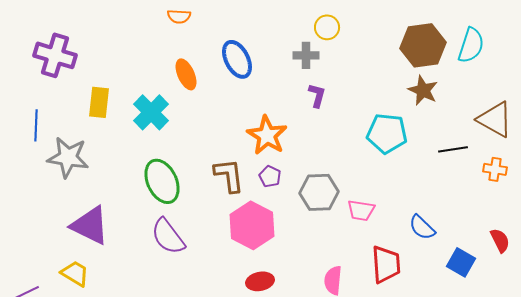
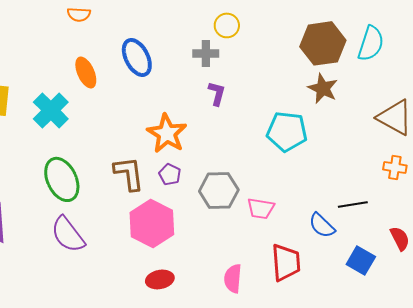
black line: (453, 149) -> (353, 204), moved

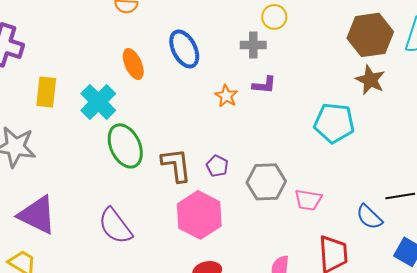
purple L-shape: (217, 93) -> (264, 85), turned 80
orange star: (167, 133) -> (226, 96), moved, size x0.6
green ellipse: (62, 179) -> (125, 146), moved

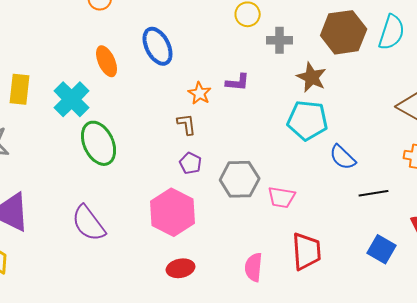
gray cross: (253, 45) -> (280, 40), moved
brown star: (370, 80) -> (312, 77), moved
brown L-shape: (176, 165) -> (187, 124), moved, size x0.6
blue semicircle: (369, 217) -> (343, 157), moved

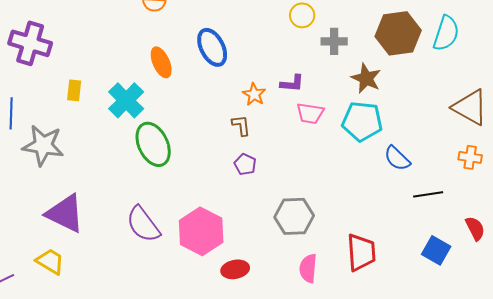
yellow rectangle: (20, 89) -> (74, 90), size x0.7
gray hexagon: (240, 179) -> (294, 216), moved
pink trapezoid: (282, 197) -> (310, 113), moved
pink hexagon: (173, 212) -> (201, 231), moved

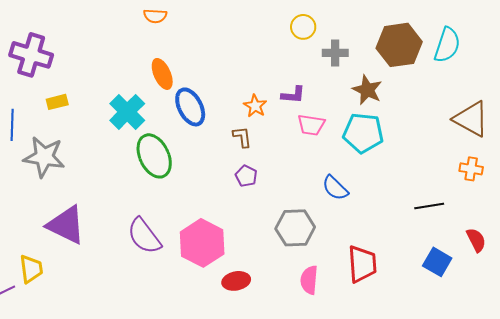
blue ellipse: (212, 47) -> (190, 107), moved
yellow rectangle: (74, 90) -> (57, 102), moved, turned 70
blue semicircle: (397, 158) -> (335, 188), moved
yellow trapezoid: (50, 261) -> (31, 269), moved, turned 52

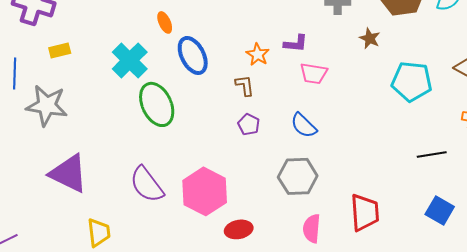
orange ellipse: (162, 74) -> (165, 22), size x0.7
brown star: (367, 90) -> (370, 38), size x0.7
cyan pentagon: (363, 133) -> (412, 81), moved
blue semicircle: (335, 188) -> (304, 125), moved
yellow trapezoid: (31, 269) -> (99, 232), moved

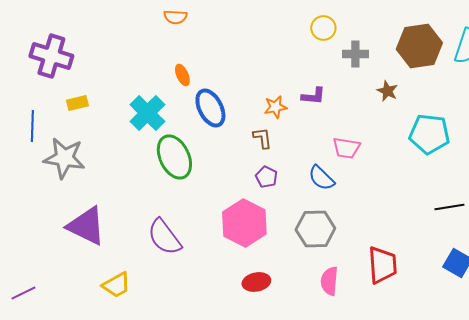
orange star: (258, 54) -> (275, 107), turned 30
pink trapezoid: (314, 73) -> (346, 148), moved
pink hexagon: (205, 191) -> (244, 223), moved
yellow trapezoid: (99, 232) -> (116, 285), turned 68

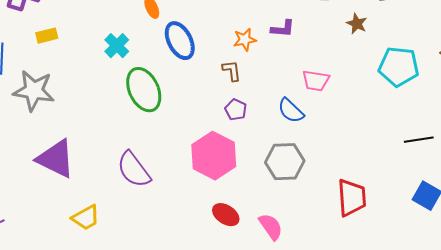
cyan cross: (147, 113) -> (117, 46), size x0.7
pink semicircle: (329, 281) -> (271, 227), moved, turned 140
red ellipse: (256, 282) -> (226, 215), turned 44

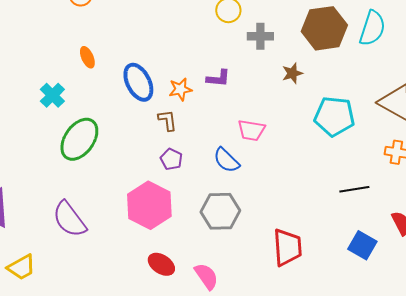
brown star: (357, 24) -> (292, 73), turned 30
blue ellipse: (180, 41) -> (138, 82), moved
green ellipse: (144, 90) -> (79, 139), turned 60

